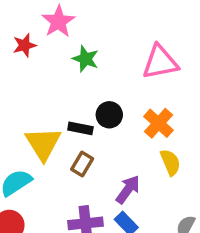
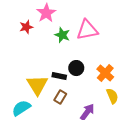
pink triangle: (160, 62) -> (87, 30), moved

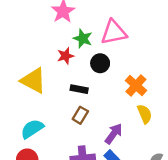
red star: (26, 27) -> (65, 56), moved
black circle: (76, 68) -> (100, 63), moved
yellow triangle: (37, 85) -> (33, 81), moved, turned -30

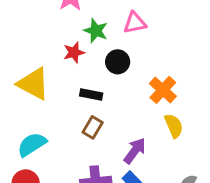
pink triangle: (114, 32) -> (135, 23), size x0.7

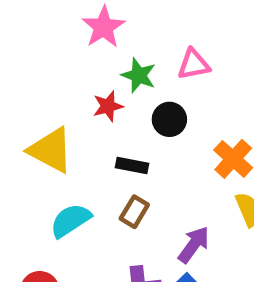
cyan semicircle: (32, 144) -> (71, 220), moved

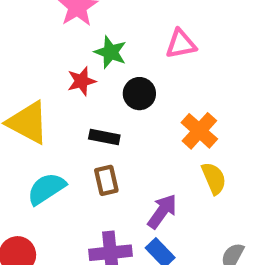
pink triangle: (194, 64) -> (181, 44), moved
brown rectangle: (134, 212) -> (106, 180), turned -44

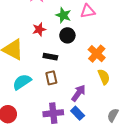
green star: (110, 52) -> (63, 15), moved

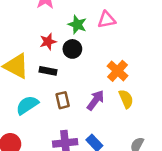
black circle: (67, 35) -> (72, 49), moved
black rectangle: (50, 57) -> (48, 71), moved
purple arrow: (79, 93) -> (96, 100), moved

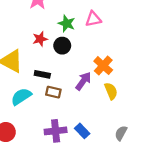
black rectangle: (48, 71) -> (42, 74), moved
brown rectangle: (63, 100) -> (53, 92), turned -64
purple arrow: (96, 100) -> (83, 81), moved

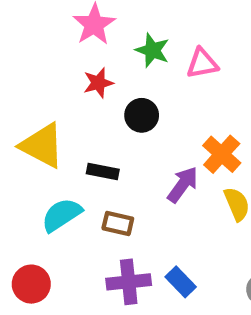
green star: (67, 23) -> (152, 50), moved
red star: (40, 39) -> (98, 83), moved
brown rectangle: (53, 92) -> (118, 223), moved

